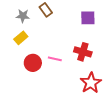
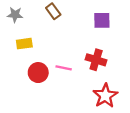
gray star: (23, 16) -> (15, 15), moved
yellow rectangle: (21, 38) -> (24, 44), turned 32

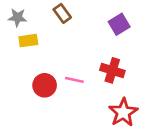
purple square: (102, 20) -> (119, 24), turned -30
yellow rectangle: (24, 44) -> (28, 41), moved

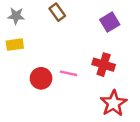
yellow rectangle: (28, 41) -> (15, 45), moved

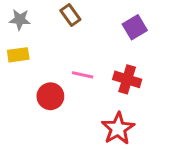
pink line: (69, 73) -> (83, 75), moved
red star: (114, 103) -> (118, 128), moved

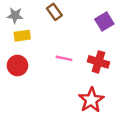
yellow rectangle: (18, 55) -> (22, 36), moved
red circle: (50, 96) -> (17, 65), moved

